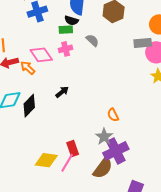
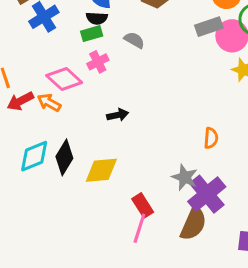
black arrow: (62, 92) -> (118, 115), moved, turned 40
orange semicircle: (113, 115) -> (211, 138), moved, turned -136
yellow diamond: (46, 160) -> (101, 170), moved

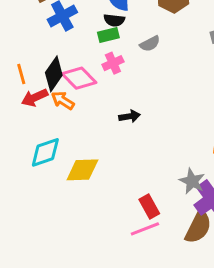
gray semicircle: (134, 40) -> (150, 44), turned 120
black diamond: (64, 157) -> (54, 74), moved
yellow diamond: (101, 170) -> (82, 170), moved
pink line: (139, 228) -> (145, 229), turned 48

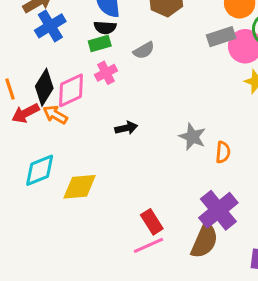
pink diamond: (79, 78) -> (71, 90), turned -68
gray star: (192, 181) -> (192, 137), moved

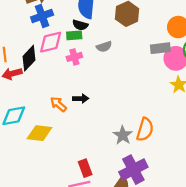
pink diamond: (71, 90) -> (51, 42), moved
orange arrow: (55, 115) -> (58, 104), moved
gray star: (192, 137) -> (123, 135), moved
orange semicircle: (223, 152) -> (145, 129), size x1.5

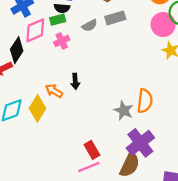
gray rectangle: (160, 48) -> (115, 18), moved
black arrow: (81, 99) -> (75, 81), turned 96
yellow diamond: (39, 133) -> (38, 108), moved, turned -55

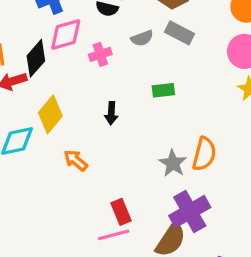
gray rectangle: (115, 18) -> (179, 33), turned 36
green rectangle: (58, 20) -> (163, 90), moved
orange arrow: (54, 91) -> (76, 160), moved
yellow diamond: (38, 108) -> (50, 114), moved

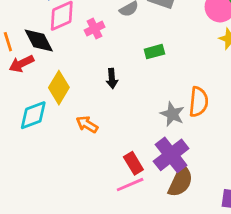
black diamond: (36, 58) -> (39, 41), turned -60
purple cross: (190, 212) -> (171, 155), moved

